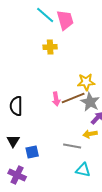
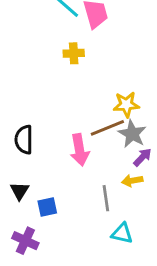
pink arrow: (56, 99) -> (80, 150), moved, size x1.5
gray line: (72, 146) -> (106, 198), turned 72

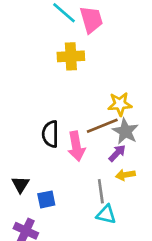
yellow cross: (74, 53) -> (71, 56), size x1.4
black semicircle: (24, 140) -> (50, 134), moved
purple arrow: (142, 157) -> (117, 153), moved
cyan triangle: (122, 233) -> (106, 214), moved

